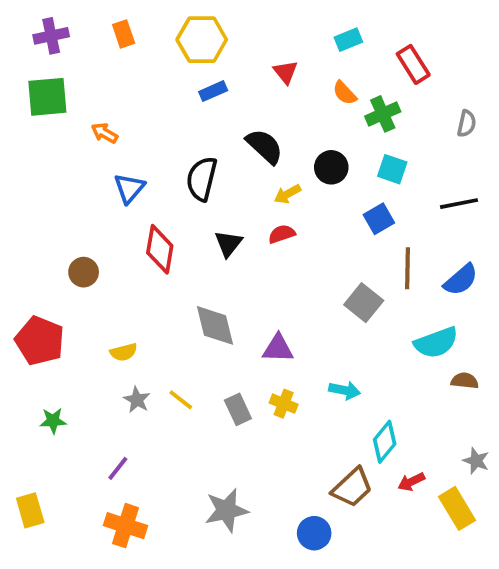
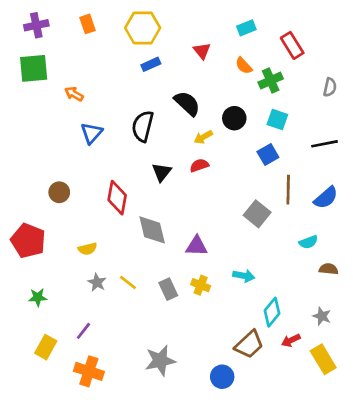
red diamond: (160, 249) -> (117, 198), moved
cyan semicircle: (436, 343) -> (308, 242), size x0.6
gray star: (476, 461) -> (322, 316), moved
yellow rectangle: (30, 510) -> (46, 347), moved, turned 45

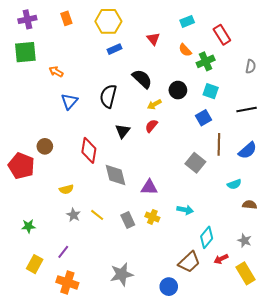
red semicircle: (199, 165) -> (151, 126), turned -32
red pentagon: (28, 241) -> (21, 166), moved

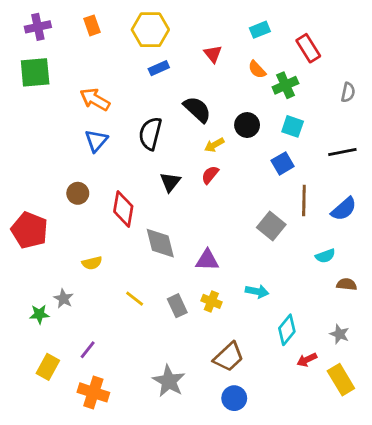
orange arrow: (56, 72) -> (95, 99), moved, size x1.5
brown circle: (45, 146) -> (78, 193), moved
gray star: (74, 215) -> (64, 299), moved
brown trapezoid: (189, 262) -> (229, 357), moved
gray star: (122, 274) -> (169, 381), turned -30

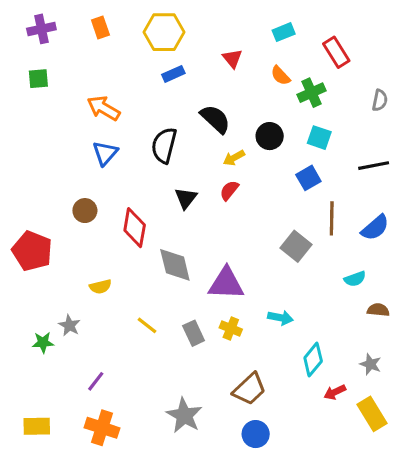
green square: (35, 72) -> (38, 79), size x0.6
purple triangle: (207, 260) -> (226, 283), size x1.4
yellow rectangle: (48, 367) -> (37, 426), moved, turned 60

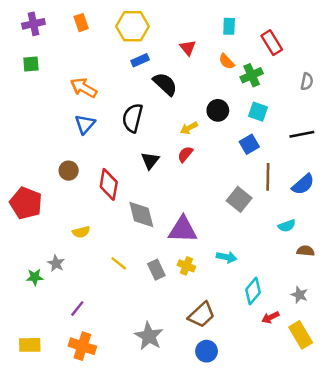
cyan rectangle: (284, 32) -> (229, 26), turned -66
black semicircle: (215, 119) -> (165, 84), moved

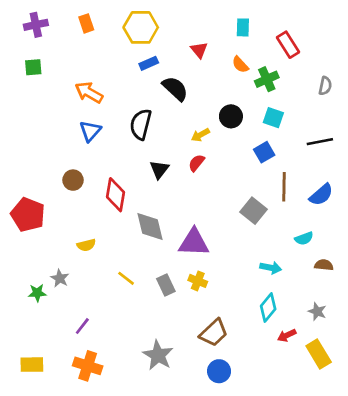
cyan arrow: (227, 257) -> (271, 268), moved

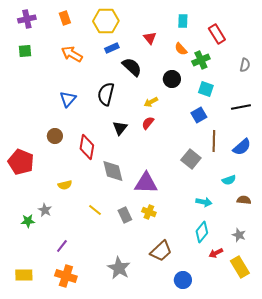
orange arrow: (89, 92) -> (72, 54), moved
black circle: (231, 116) -> (172, 79), moved
blue circle: (219, 371) -> (183, 280), moved

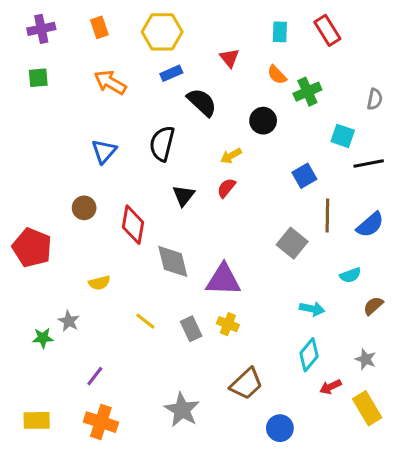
red rectangle: (217, 34) -> (327, 30), moved
cyan square: (206, 89) -> (343, 136), moved
brown semicircle: (244, 200) -> (373, 306), turned -48

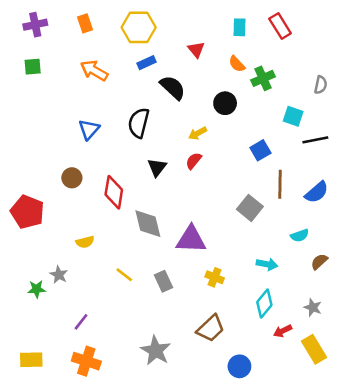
yellow cross: (228, 324) -> (215, 277), moved

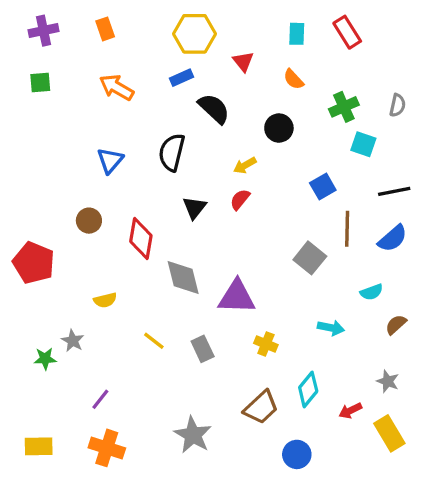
yellow hexagon: (139, 27) -> (194, 34), moved
green cross: (263, 78) -> (344, 107), moved
black line: (315, 140) -> (394, 191), moved
cyan diamond: (264, 303) -> (308, 389), moved

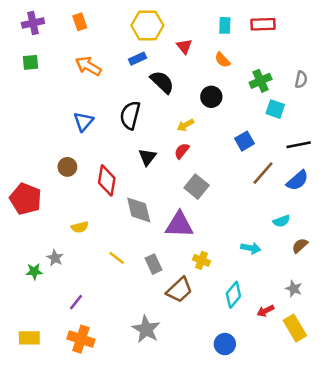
red rectangle: (347, 32) -> (263, 24), turned -60
brown line: (347, 229) -> (263, 173), turned 40
gray square: (310, 258) -> (197, 187), moved
brown trapezoid: (261, 407) -> (179, 290), moved

